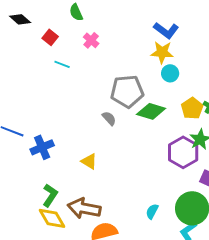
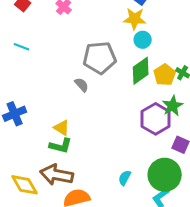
cyan line: (62, 64) -> (22, 47), moved
green diamond: (151, 111) -> (141, 71), moved, turned -52
green L-shape: (50, 195) -> (61, 146), moved, turned 70

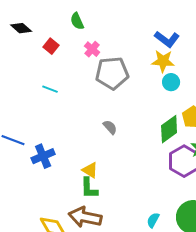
gray pentagon: (100, 58) -> (112, 73), moved
green diamond: (141, 71) -> (169, 129), moved
green L-shape: (61, 146) -> (89, 188), turned 75

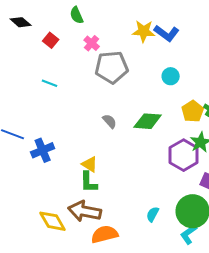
yellow star: (163, 61) -> (144, 31), moved
green diamond: (169, 129) -> (148, 121), moved, turned 40

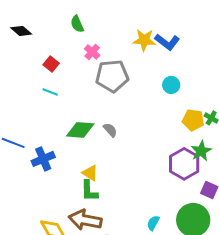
red square: (51, 40) -> (51, 64), moved
yellow pentagon: (193, 111) -> (193, 120), turned -30
green diamond: (148, 121) -> (80, 130), moved

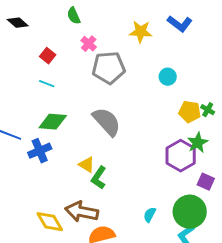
blue L-shape: (167, 42) -> (180, 24), moved
green diamond: (80, 130) -> (53, 122), moved
gray semicircle: (110, 130) -> (107, 122), size x2.0
green L-shape: (89, 191) -> (99, 178), moved, turned 35

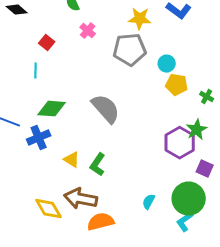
gray pentagon: (109, 68) -> (130, 50), moved
cyan line: (47, 84) -> (36, 71), moved, turned 70
yellow pentagon: (190, 112) -> (177, 85), moved
yellow triangle: (87, 165) -> (72, 160), moved

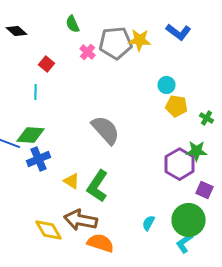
gray pentagon: (130, 50) -> (116, 43), moved
green diamond: (52, 109) -> (30, 135), moved
green star: (197, 130) -> (196, 151), turned 30
green L-shape: (98, 165) -> (98, 186), size x1.4
orange semicircle: (101, 222) -> (100, 243), turned 32

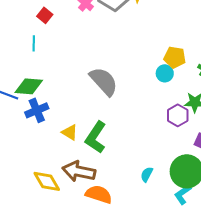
cyan circle: (166, 85) -> (165, 73), moved
purple hexagon: (180, 164) -> (178, 115), size x0.7

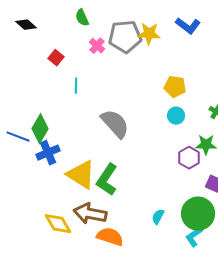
cyan line: (34, 43) -> (76, 86), moved
yellow pentagon: (175, 57) -> (175, 87), moved
green diamond: (29, 86) -> (40, 129), turned -64
yellow triangle: (70, 132) -> (81, 175), size x1.8

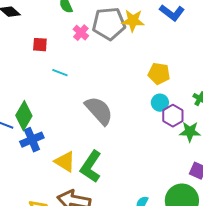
red square: (56, 58) -> (40, 45), turned -35
cyan line: (76, 86) -> (60, 73), turned -70
purple hexagon: (189, 158) -> (173, 116), moved
yellow triangle: (81, 175) -> (65, 162), size x0.7

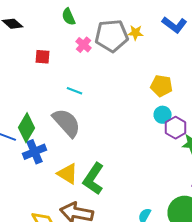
yellow star: (133, 21) -> (136, 33), size x0.7
cyan line: (60, 73) -> (75, 91), moved
gray semicircle: (99, 111) -> (67, 123), moved

